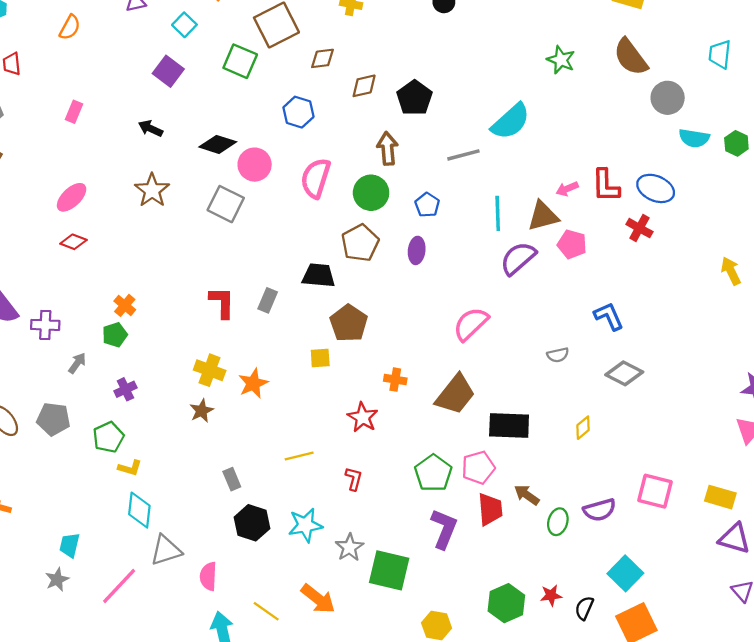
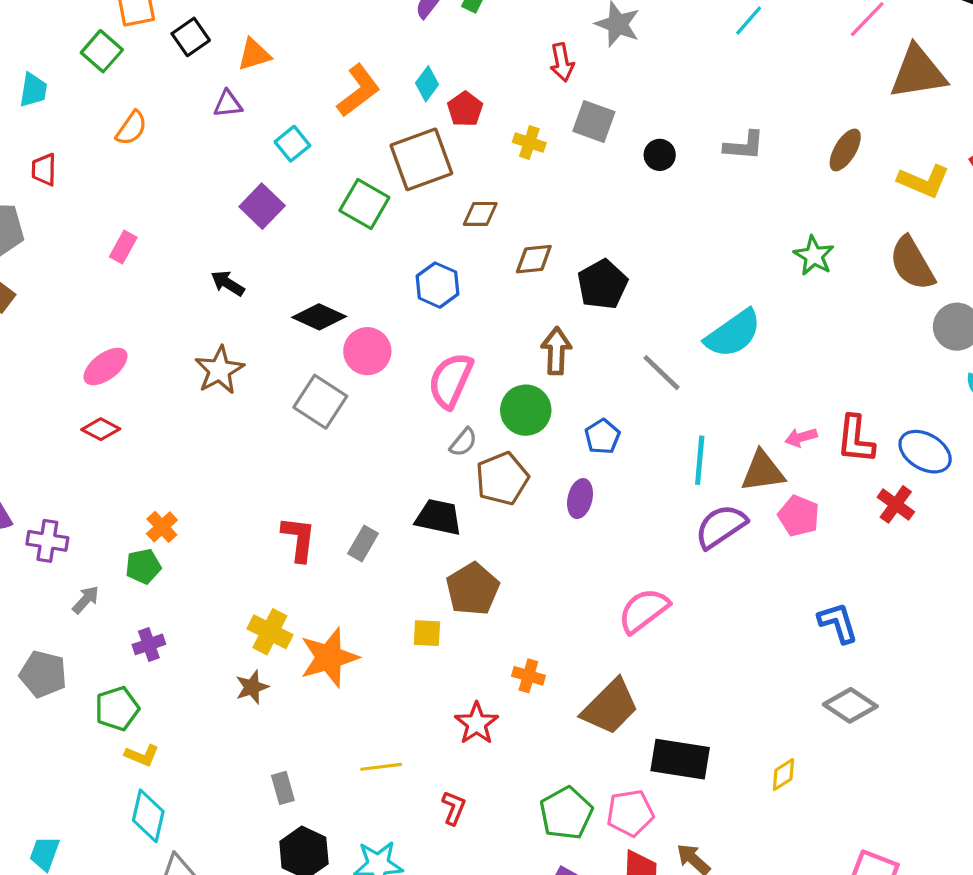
gray line: (463, 155) -> (661, 373), turned 52
gray semicircle: (558, 355) -> (463, 442), moved, turned -45
orange star: (253, 383) -> (329, 657), size x1.4

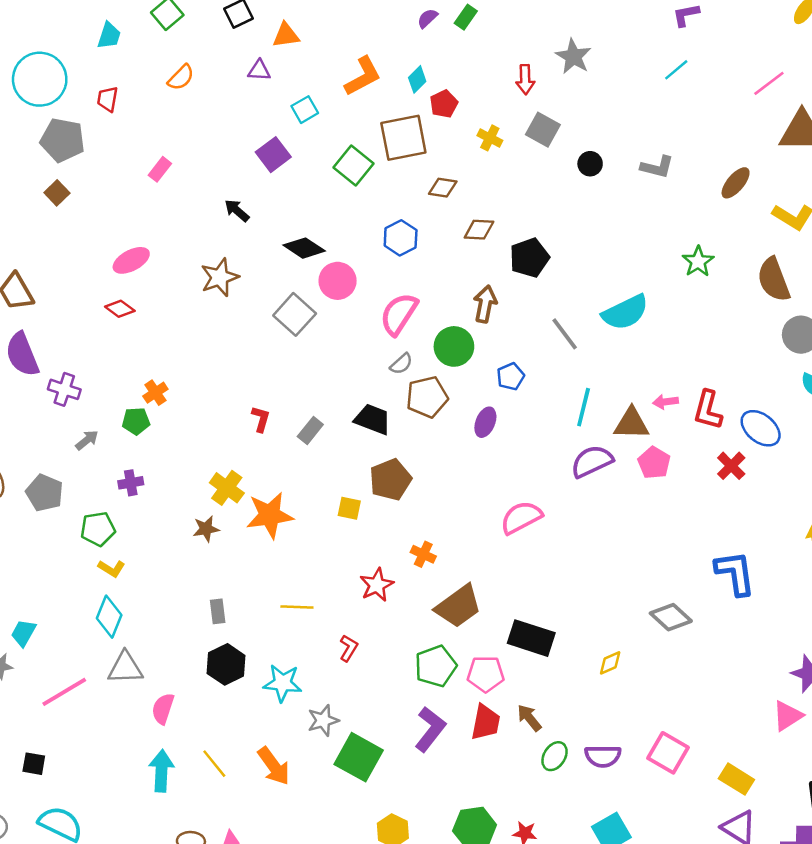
red L-shape: (299, 539) -> (261, 419), size x0.7
blue L-shape: (838, 623) -> (735, 573), moved, size x1.4
brown trapezoid: (610, 707) -> (458, 606), moved

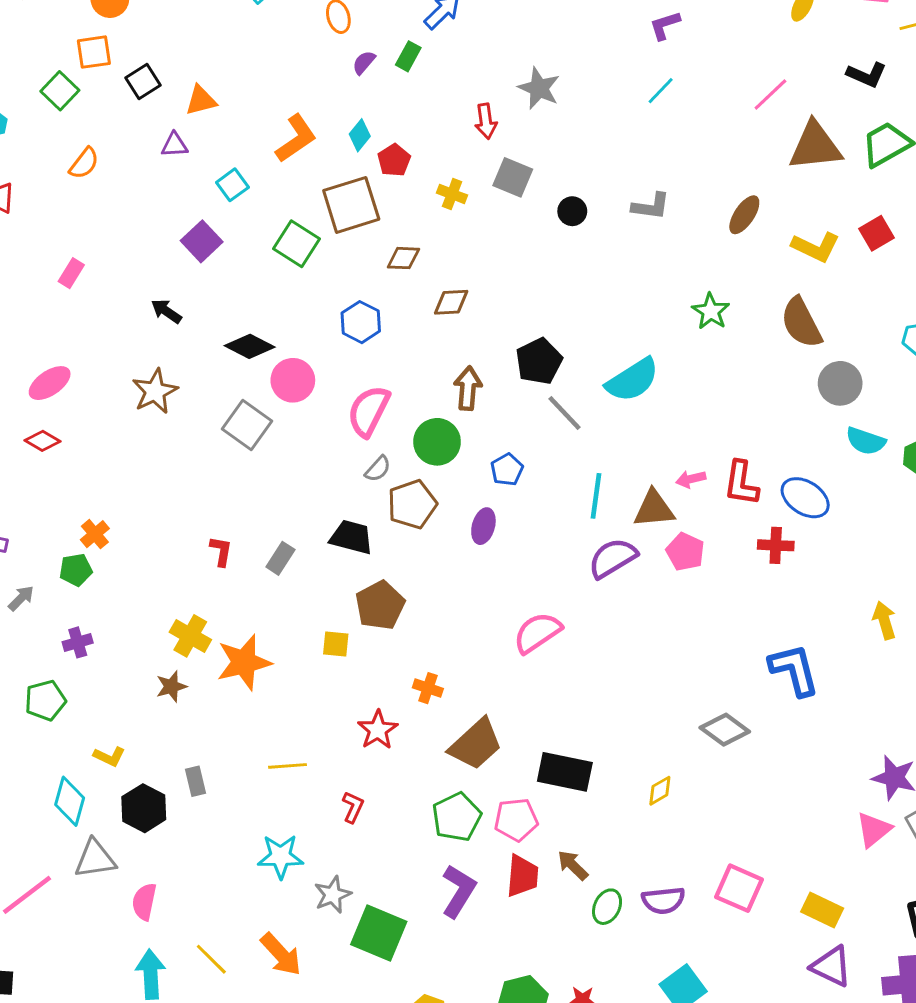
black pentagon: (529, 258) -> (539, 361), moved
red cross: (731, 466) -> (776, 545), turned -36
yellow L-shape: (112, 569) -> (109, 756), moved
black hexagon: (226, 664) -> (144, 808), moved

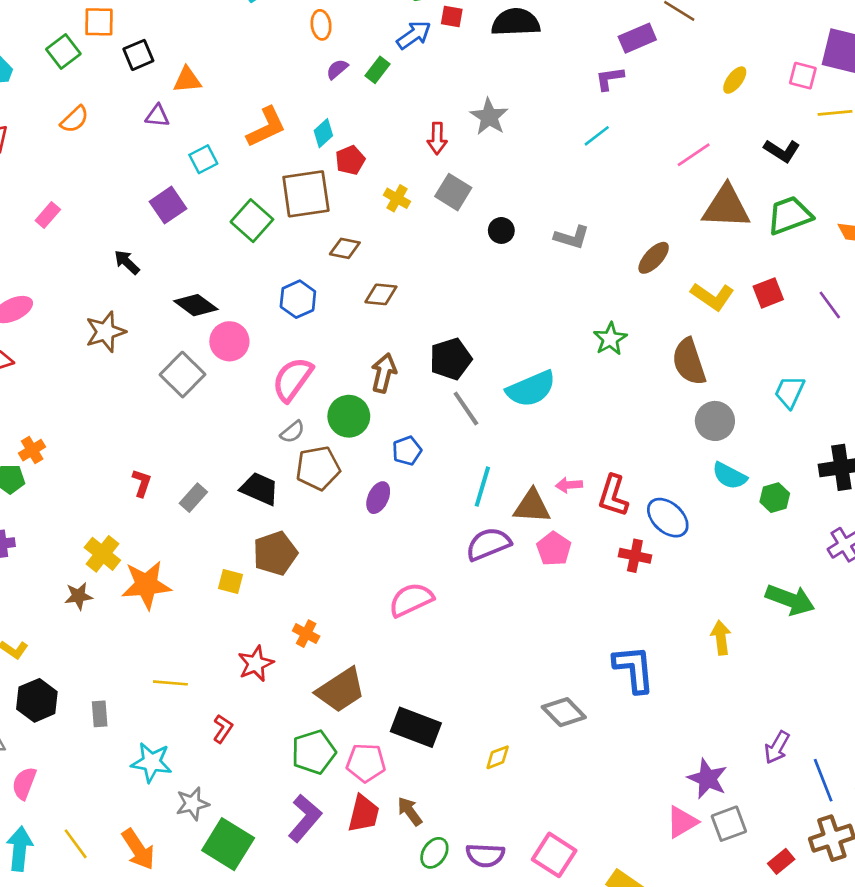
gray rectangle: (196, 781) -> (100, 714), moved

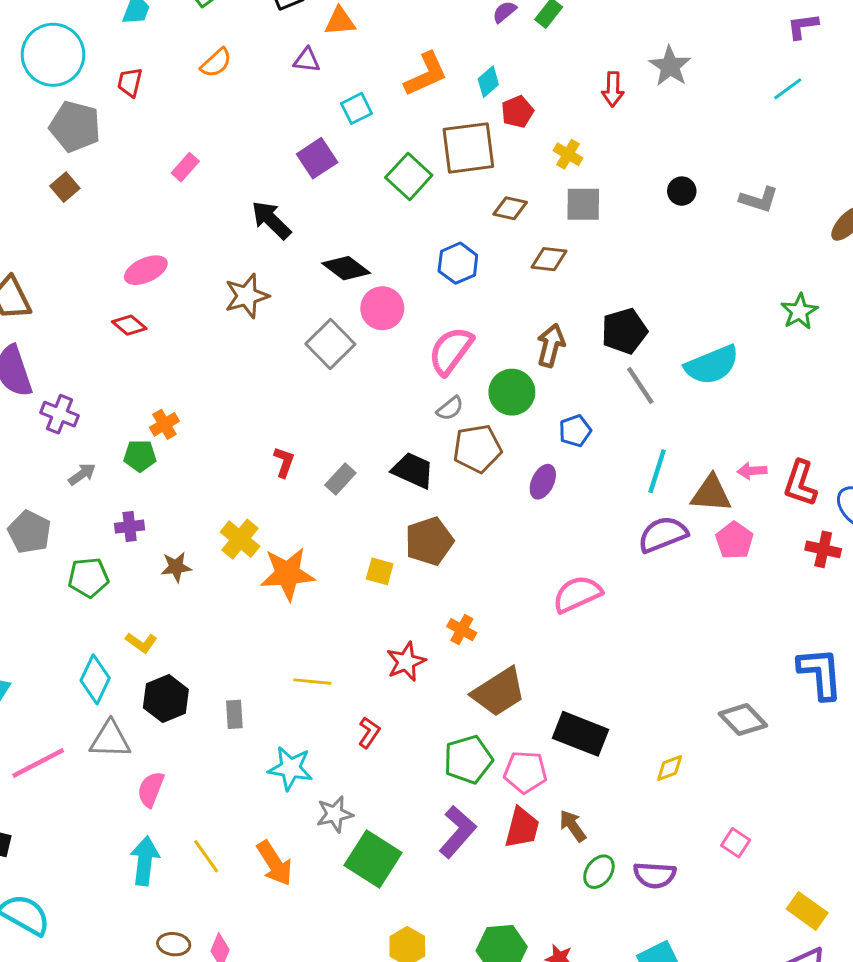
gray square: (453, 192) -> (583, 204), moved, turned -32
black arrow: (127, 262) -> (271, 220), size x1.4
brown star: (78, 596) -> (176, 567), moved
pink square: (554, 855) -> (736, 843), moved, size x0.6

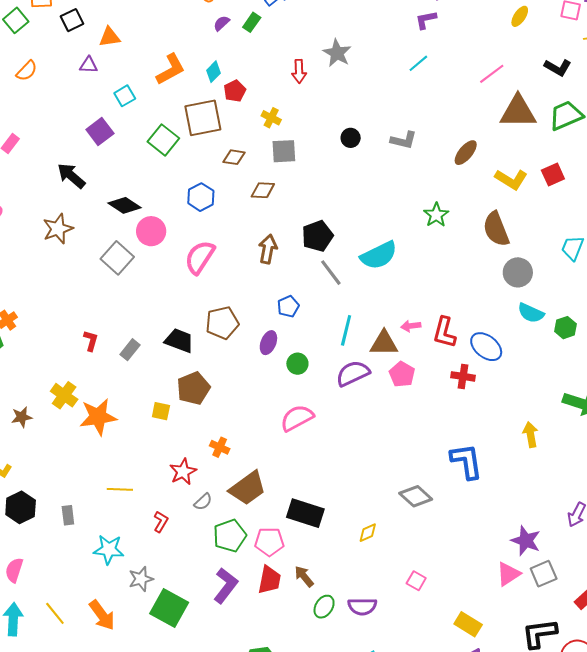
green circle: (512, 392) -> (297, 364), moved, size x0.7
gray semicircle: (450, 408) -> (203, 502), moved

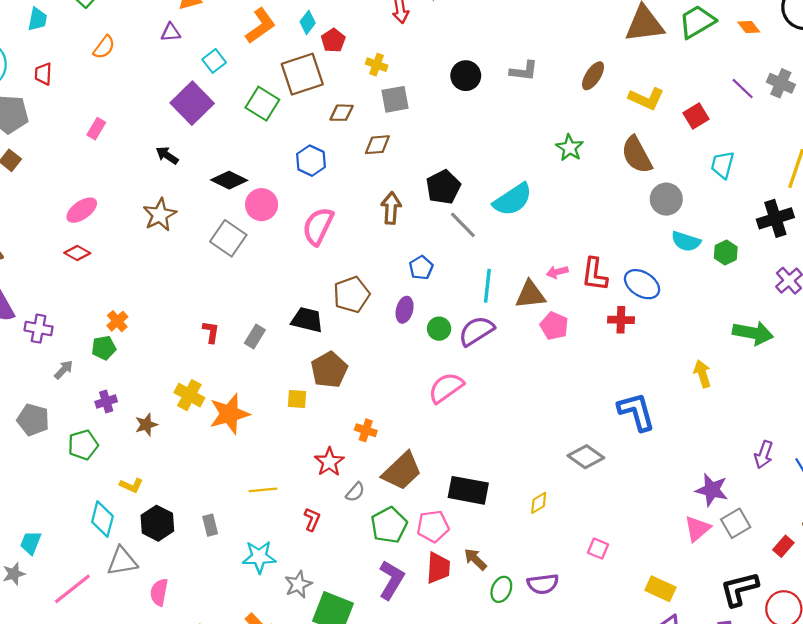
purple square: (100, 132) -> (192, 103), size x1.4
black circle: (351, 138) -> (466, 76), size x1.4
red square: (553, 174) -> (696, 116), moved
black arrow: (71, 176) -> (167, 155), size x0.7
purple semicircle: (353, 373) -> (476, 331), moved

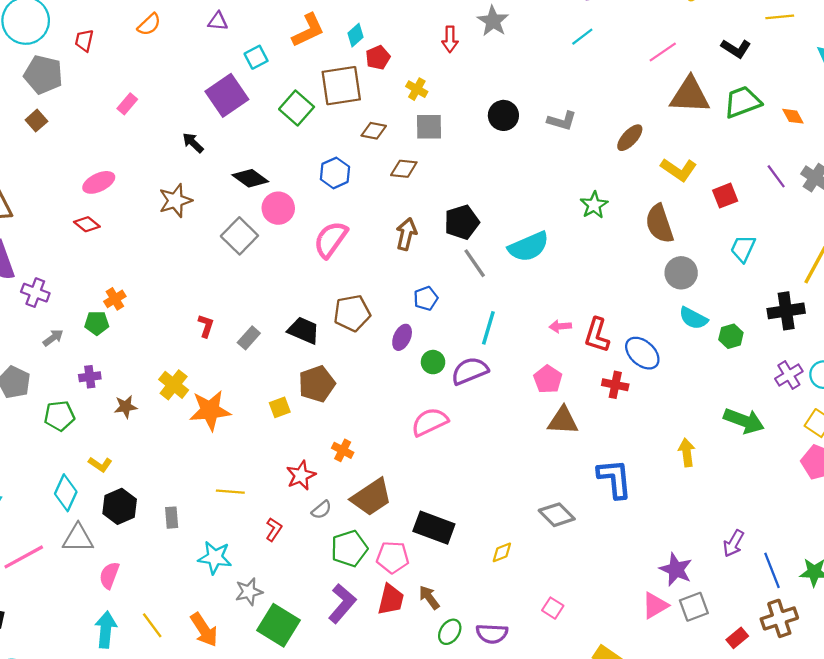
brown triangle: (530, 295) -> (563, 421), moved
yellow square: (297, 399) -> (280, 407), turned -35

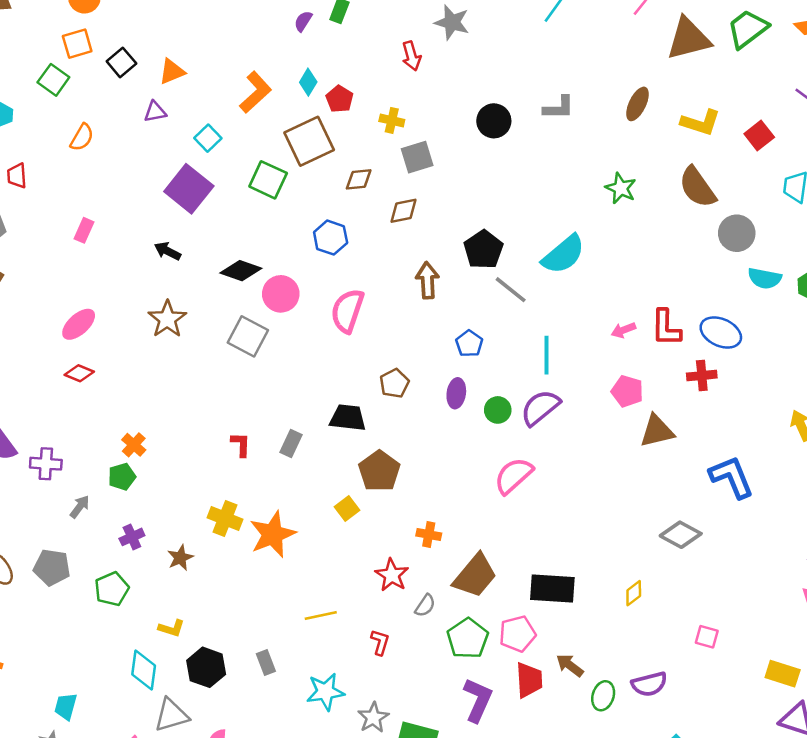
brown pentagon: (352, 313) -> (394, 383), size x0.7

